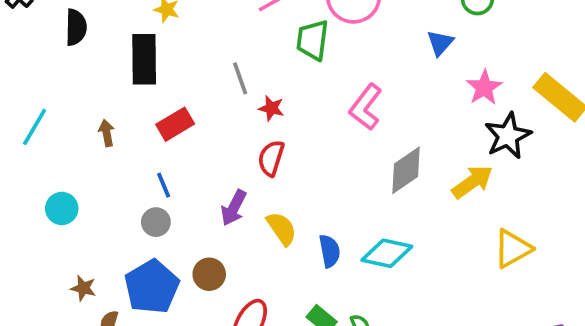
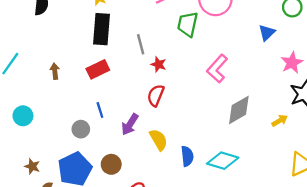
black rectangle: (144, 59) -> (101, 29), moved
yellow arrow: (472, 182) -> (280, 121), size x0.6
blue line: (164, 185) -> (100, 110), moved

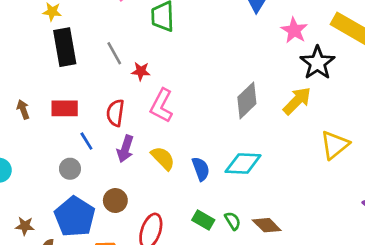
red rectangle: (98, 69) -> (65, 108), moved, turned 40
pink L-shape: (217, 69) -> (162, 106), moved
red semicircle: (156, 95) -> (115, 113), moved
yellow arrow: (280, 121) -> (297, 101), size x1.6

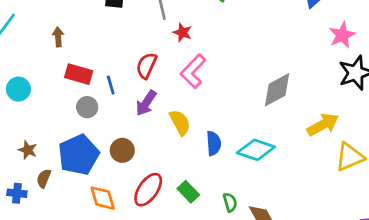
yellow arrow: (297, 101) -> (323, 125), moved
red rectangle: (65, 108) -> (79, 74), moved
green rectangle: (203, 220) -> (188, 192), moved

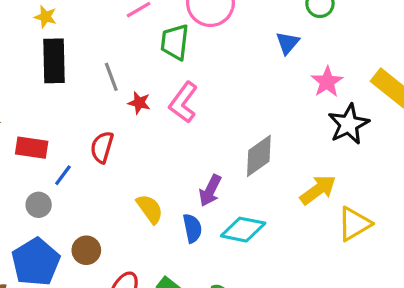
pink L-shape: (193, 71) -> (183, 102), moved
red rectangle: (79, 74) -> (32, 148), moved
blue line: (111, 85) -> (63, 175), turned 60
purple arrow: (146, 103) -> (210, 191), moved

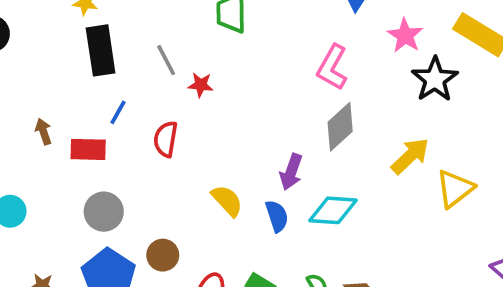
pink L-shape: (183, 102) -> (332, 67), moved
blue line: (63, 175) -> (118, 112), moved
gray circle: (39, 205) -> (104, 212), size x1.4

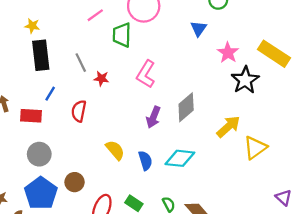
pink L-shape: (332, 67) -> (146, 74), moved
purple arrow: (291, 172) -> (153, 117), moved

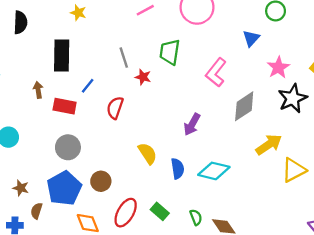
green trapezoid: (122, 35) -> (170, 52), moved
black rectangle: (41, 55) -> (62, 56), moved
pink L-shape: (146, 74) -> (216, 72), moved
gray diamond: (186, 107) -> (244, 106), moved

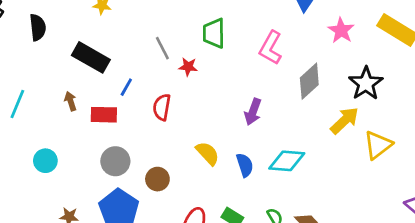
black rectangle: (62, 56) -> (91, 57), turned -52
black star: (293, 98) -> (366, 83), moved
brown circle: (101, 181) -> (157, 179), moved

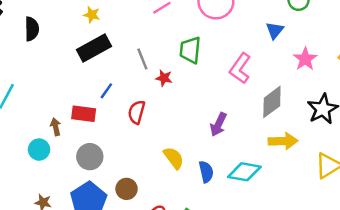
black rectangle: (91, 57) -> (94, 48), moved, turned -64
brown arrow: (71, 101) -> (56, 127), moved
yellow arrow: (345, 120) -> (283, 141), moved, turned 36
cyan circle: (45, 161) -> (39, 150), moved
brown circle: (157, 179) -> (127, 189), moved

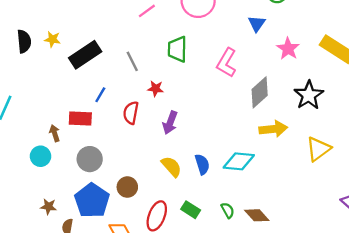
yellow star: (92, 15) -> (52, 39), moved
red star: (164, 78) -> (156, 89), moved
purple arrow: (218, 124) -> (170, 123), moved
yellow semicircle: (174, 158) -> (171, 167), moved

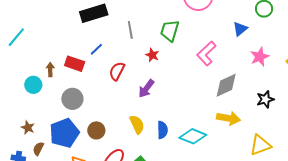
red star: (156, 89) -> (152, 55), moved
black star: (309, 95) -> (265, 99), size x0.7

